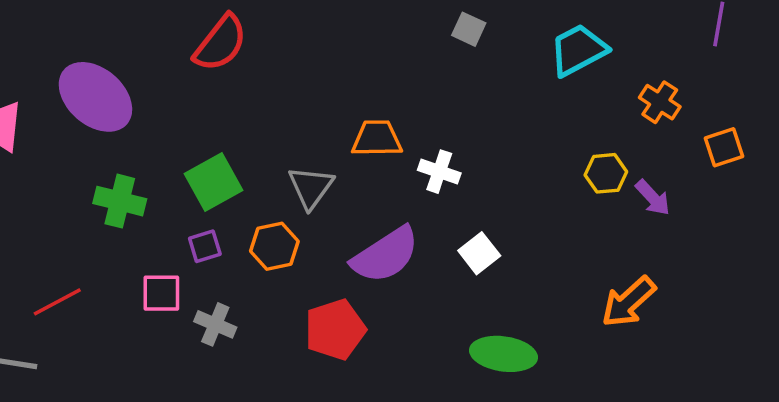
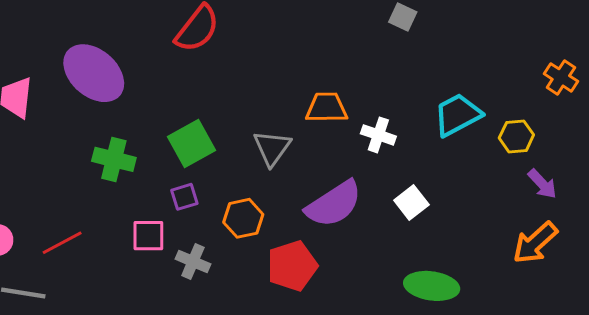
cyan trapezoid: (578, 50) -> (457, 115), moved
purple arrow: (653, 198) -> (542, 184), moved
orange hexagon: (274, 246) -> (243, 218), moved

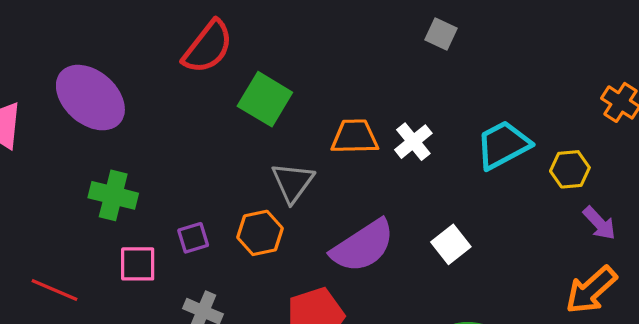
white cross: (378, 135) -> (413, 142), moved, turned 32
green square: (192, 144) -> (265, 99), moved, turned -30
orange hexagon: (243, 218) -> (260, 233), moved
pink square: (148, 236) -> (138, 264), moved
red line: (62, 243) -> (54, 290), turned 51

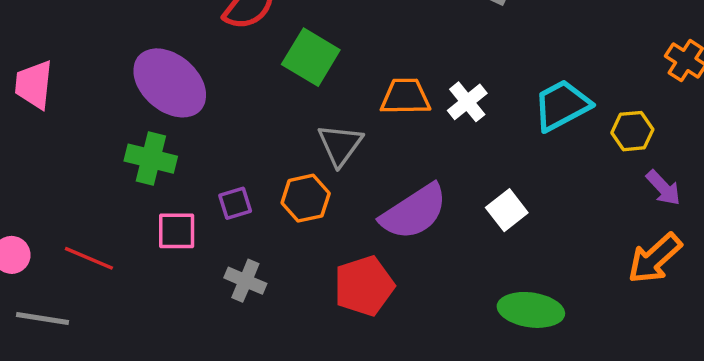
purple ellipse: (90, 98) -> (170, 83), moved

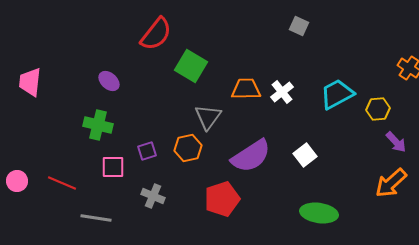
purple ellipse: (170, 83) -> (109, 81), size x0.5
gray line: (42, 319) -> (96, 218), moved

